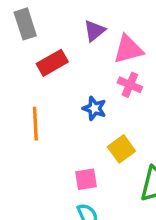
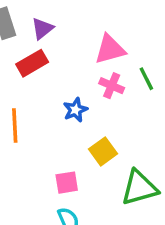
purple triangle: (94, 31) -> (42, 29), moved
blue star: (94, 108) -> (75, 110), turned 30

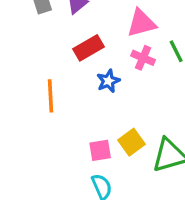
red rectangle: (32, 63) -> (89, 48), moved
yellow square: (103, 151) -> (131, 142), moved

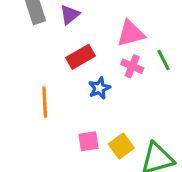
pink square: (100, 150) -> (88, 141), moved

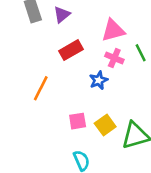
blue star: (99, 88) -> (99, 80), moved
orange line: (45, 102) -> (41, 88), turned 30

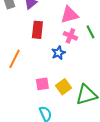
red rectangle: (71, 50) -> (37, 30), turned -54

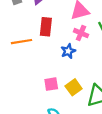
orange line: (14, 59) -> (21, 42), moved, turned 54

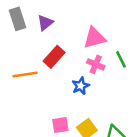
red rectangle: (46, 27) -> (54, 57), turned 36

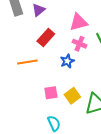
orange line: (25, 74) -> (27, 62), moved

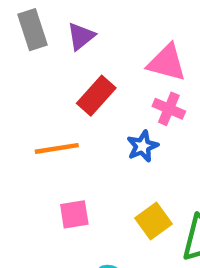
pink triangle: (78, 22) -> (167, 63), turned 30
pink square: (51, 93) -> (74, 214), moved

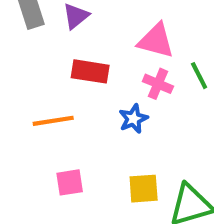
red rectangle: (96, 96) -> (90, 71), turned 57
yellow square: (153, 221) -> (144, 189), turned 32

